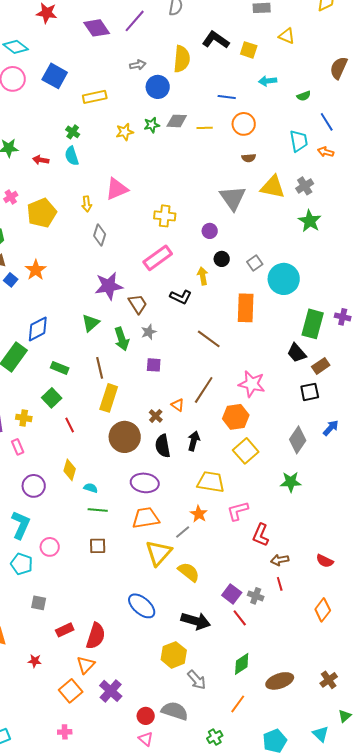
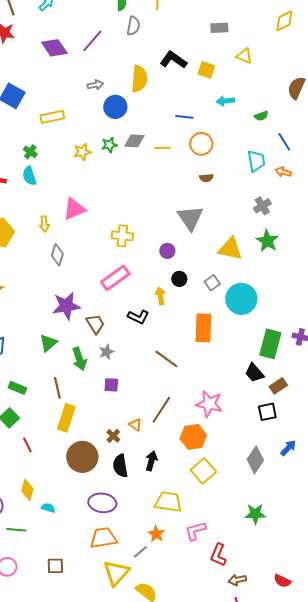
yellow triangle: (273, 187) -> (230, 249), moved
green star: (291, 482) -> (255, 514), moved
green line: (98, 510) -> (16, 530), moved

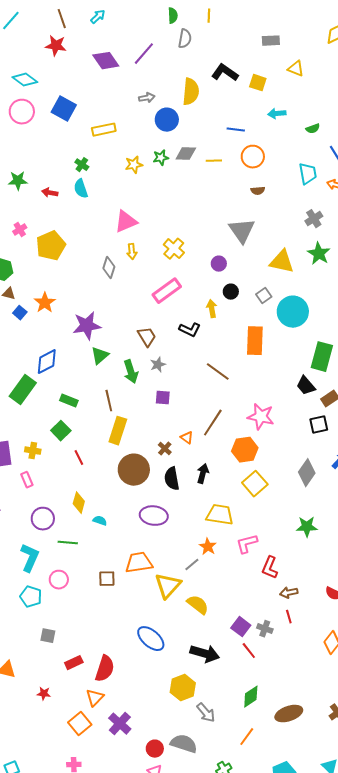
yellow arrow: (44, 224) -> (132, 252), moved
yellow cross: (122, 236) -> (174, 249), turned 35
purple star: (66, 306) -> (87, 326), moved
orange trapezoid: (103, 538) -> (139, 563), moved

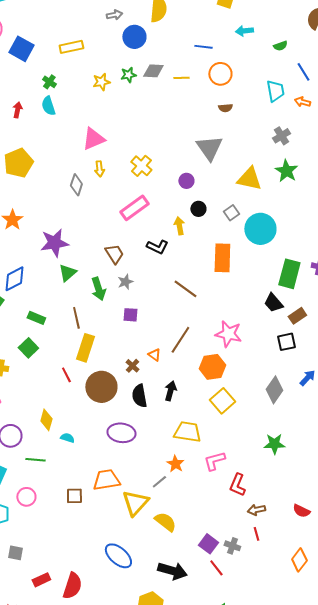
blue square: (64, 109) -> (21, 49), moved
red arrow: (50, 193) -> (17, 110), turned 91
red line: (79, 458) -> (66, 375), moved

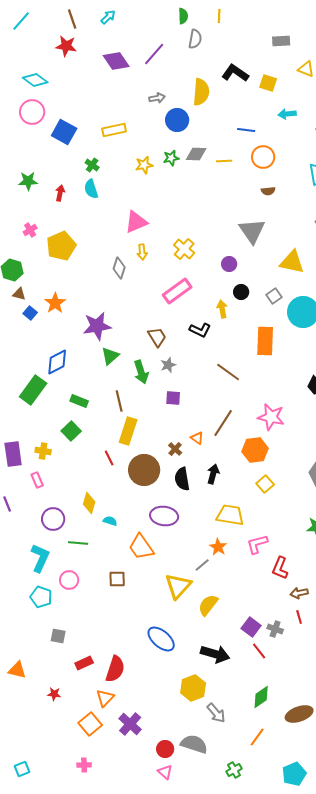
yellow square: (222, 401) -> (265, 484), size x0.7
orange trapezoid: (106, 480) -> (141, 547), moved, turned -116
yellow semicircle: (165, 522) -> (208, 605), turned -90

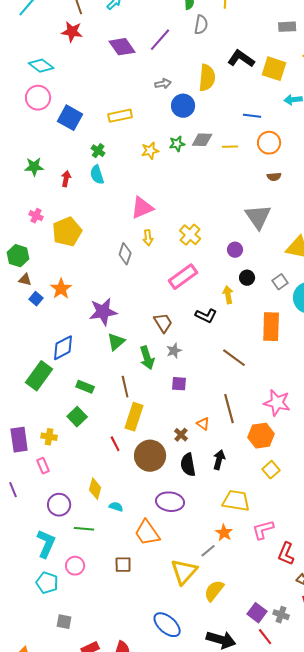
yellow square: (268, 83) -> (274, 69), size x1.4
pink cross: (30, 230) -> (36, 216), turned -32
brown line: (223, 423) -> (229, 409), turned -48

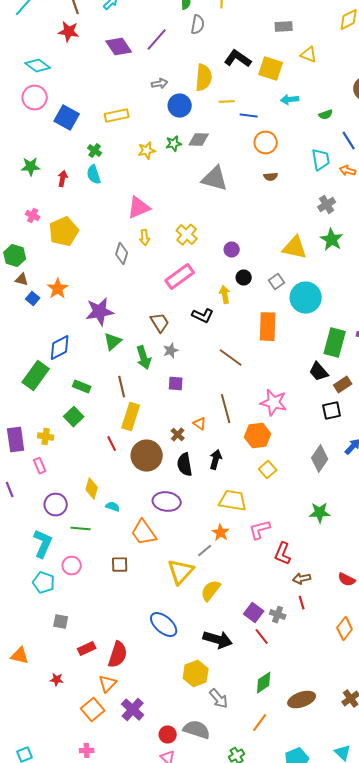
yellow line: (230, 147) -> (227, 102), moved
gray triangle: (258, 217) -> (215, 179), moved, turned -40

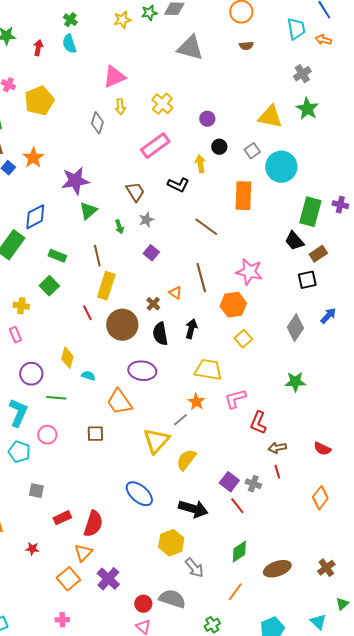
green arrow: (144, 358) -> (119, 227), size x0.6
purple square: (176, 384) -> (151, 253), turned 35

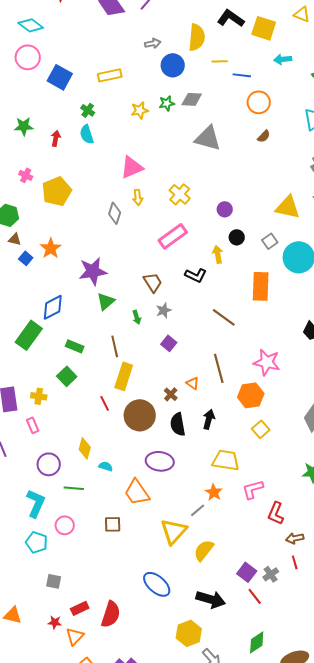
brown semicircle: (246, 46) -> (264, 136), turned -40
gray cross: (253, 484) -> (271, 574), turned 35
red star: (32, 549) -> (55, 622), moved
orange triangle: (83, 553) -> (75, 636), moved

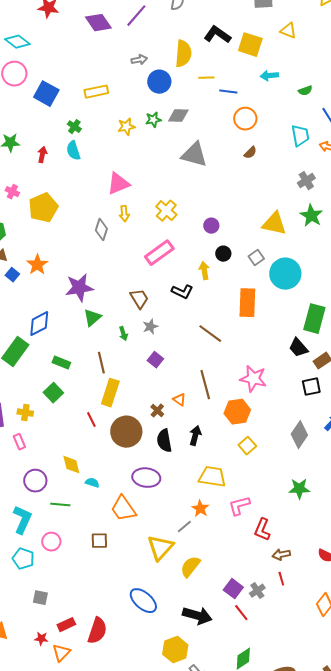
yellow diamond: (85, 448) -> (71, 465), turned -30

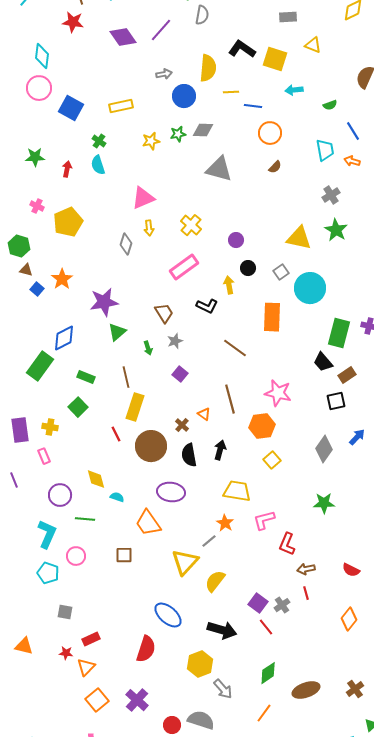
cyan diamond: (17, 42) -> (42, 56), turned 60
red semicircle: (97, 631) -> (146, 649), moved

